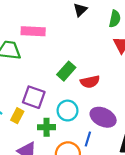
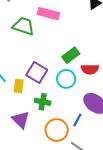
cyan circle: (68, 111) -> (66, 79), moved
yellow rectangle: (17, 116) -> (19, 86), turned -32

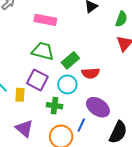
green trapezoid: (23, 26) -> (43, 51), moved
green cross: (43, 102) -> (55, 106), moved

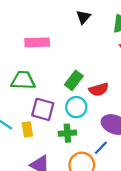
green trapezoid: (43, 51) -> (23, 80), moved
blue line: (81, 125) -> (101, 148), turned 32

